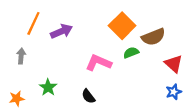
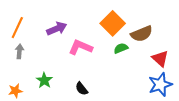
orange line: (33, 23) -> (17, 28), moved
pink L-shape: (98, 63) -> (81, 47), moved
blue star: (174, 92) -> (160, 85), size x1.6

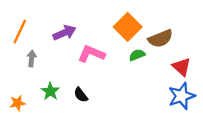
gray arrow: (19, 51) -> (32, 59), moved
black semicircle: (82, 89) -> (81, 95), moved

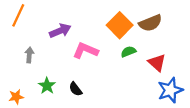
orange line: (20, 32) -> (18, 15), moved
brown semicircle: (160, 39) -> (150, 23), moved
red triangle: (182, 67) -> (157, 63), moved

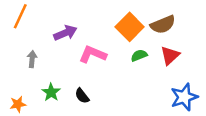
red triangle: (157, 63) -> (170, 55), moved, turned 36

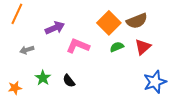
gray arrow: (32, 59) -> (27, 50), turned -112

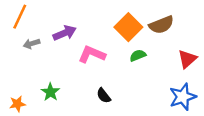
red triangle: (143, 47) -> (187, 59), moved
gray arrow: (27, 50) -> (32, 44), moved
black semicircle: (69, 81) -> (104, 96), moved

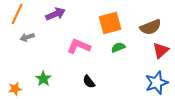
brown semicircle: (161, 25) -> (151, 27), moved
orange square: (128, 27) -> (110, 23), turned 30
purple arrow: (65, 33) -> (55, 14), moved

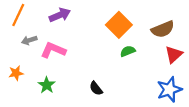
orange square: (110, 23) -> (119, 25), turned -30
pink L-shape: (79, 46) -> (53, 50), moved
orange star: (15, 89) -> (16, 73), moved

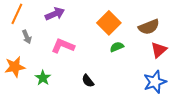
gray arrow: (29, 40) -> (27, 37), turned -96
pink L-shape: (53, 50) -> (63, 46), moved
orange star: (16, 73) -> (15, 67), size x1.5

